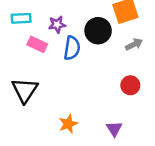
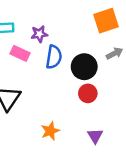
black circle: (98, 31) -> (84, 67), moved
red circle: (130, 85) -> (88, 93), moved

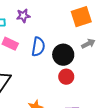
purple star: (39, 34) -> (23, 16), moved

